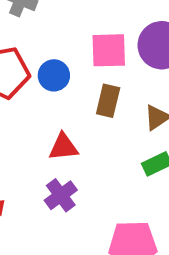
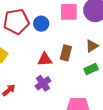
brown rectangle: (108, 101) -> (66, 53), moved

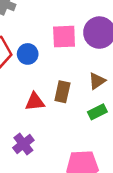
purple cross: (43, 83) -> (23, 144), moved

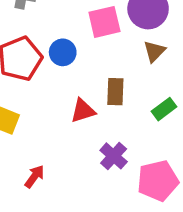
brown triangle: (97, 81) -> (154, 51), moved
purple cross: (23, 144) -> (114, 156), moved

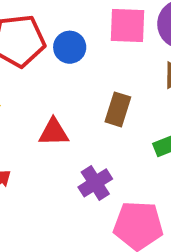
red triangle: (83, 111) -> (54, 132), moved

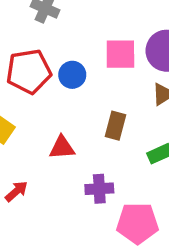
purple cross: (95, 183) -> (99, 189), turned 32

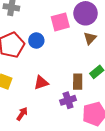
brown rectangle: (116, 126) -> (78, 82), moved

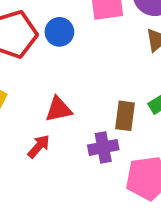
red arrow: (22, 114) -> (39, 146), moved

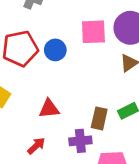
red arrow: (39, 146) -> (36, 146), moved

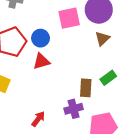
red triangle: (49, 109) -> (41, 61), moved

